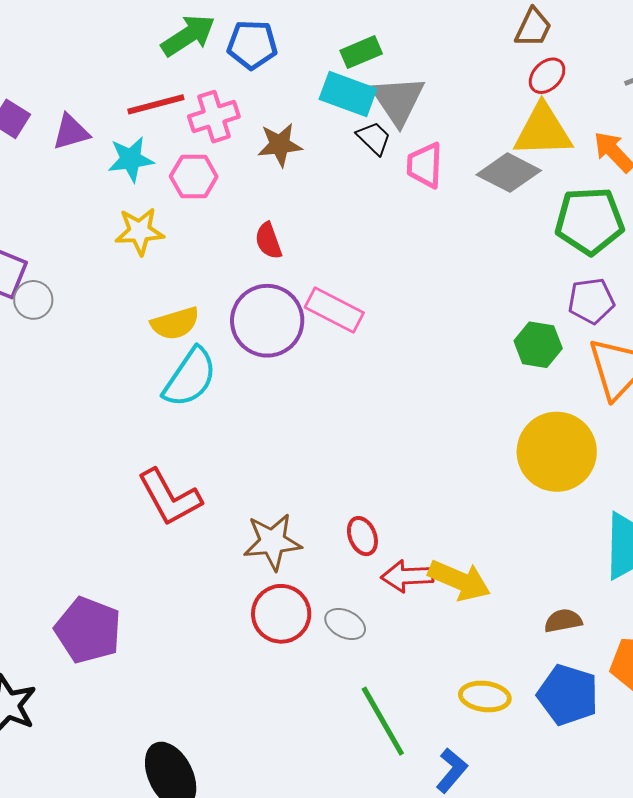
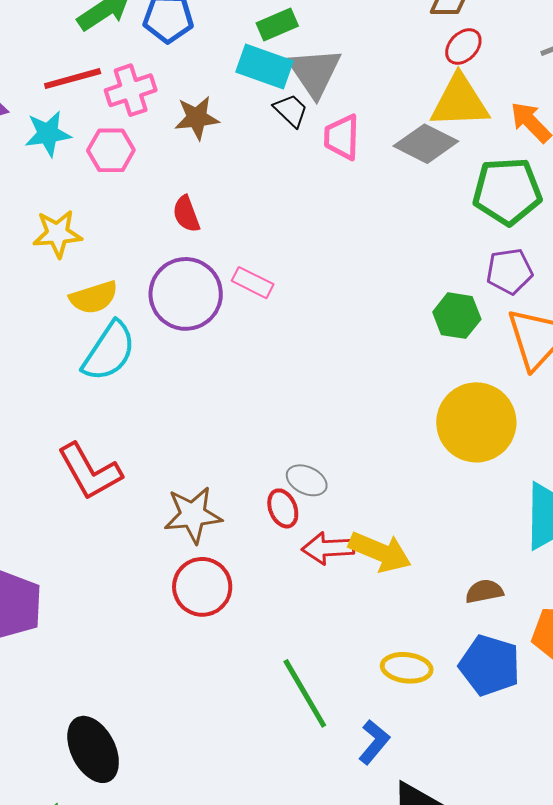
yellow star: (139, 231) -> (57, 234), moved
pink rectangle: (334, 310) -> (253, 283), size x0.7
gray ellipse: (345, 624) -> (307, 480), moved

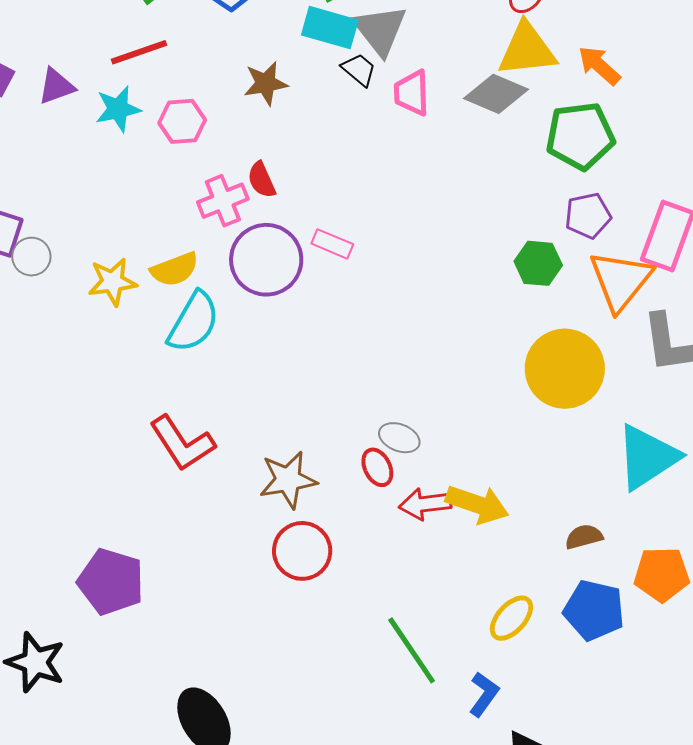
pink cross: (131, 90) -> (223, 201), moved
yellow star: (57, 234) -> (112, 282), moved
yellow ellipse: (407, 668) -> (511, 618), turned -51

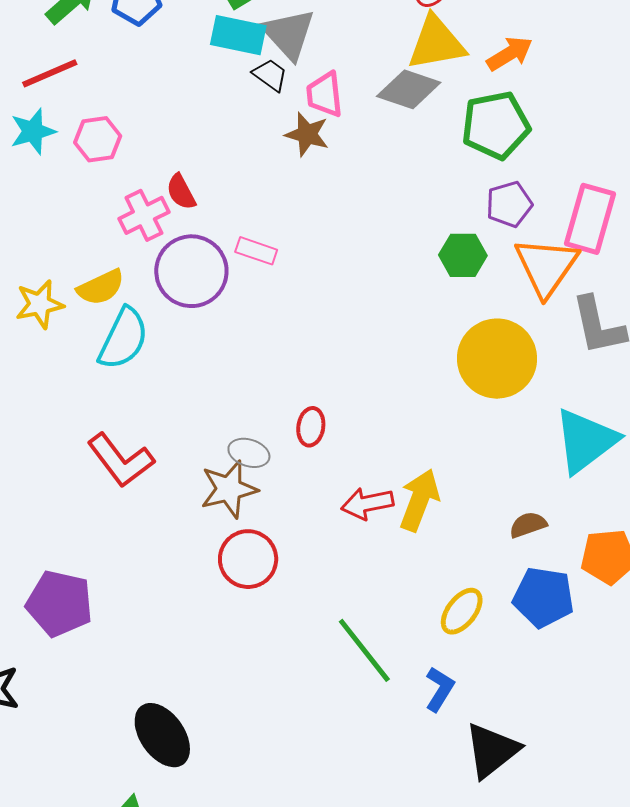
orange arrow: (599, 65) -> (510, 54), turned 111
brown star: (266, 83) -> (307, 134), moved, turned 30
gray ellipse: (399, 438) -> (249, 453), moved
red ellipse: (377, 467) -> (311, 427), moved, turned 39
yellow arrow: (477, 504) -> (419, 500), turned -84

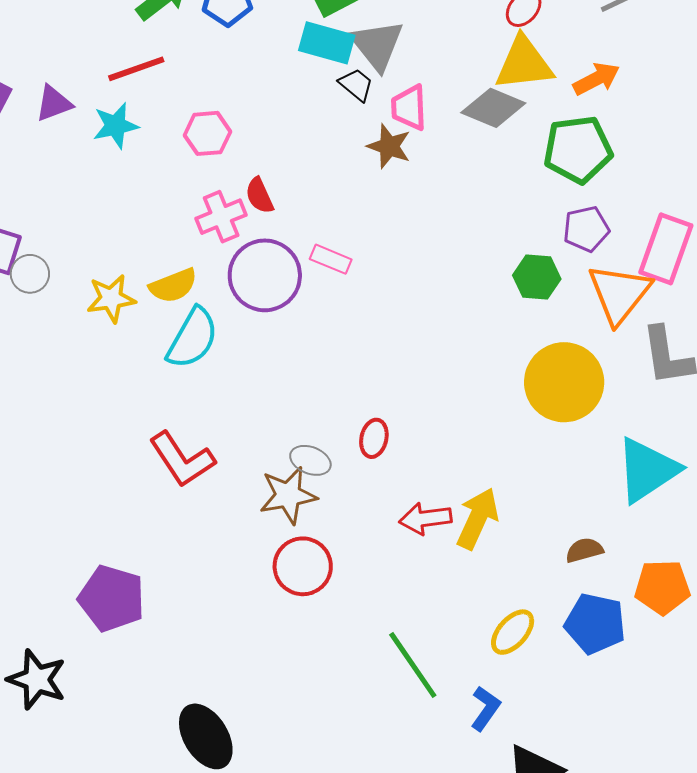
pink hexagon: (98, 139) -> (207, 133), moved

